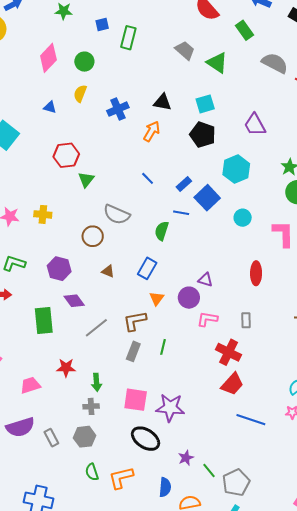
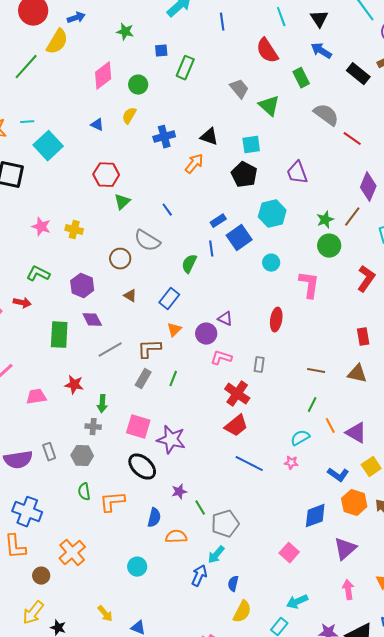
blue line: (148, 178) -> (167, 210), moved
blue line: (181, 213) -> (211, 249), turned 63
purple semicircle: (20, 427) -> (18, 460), moved

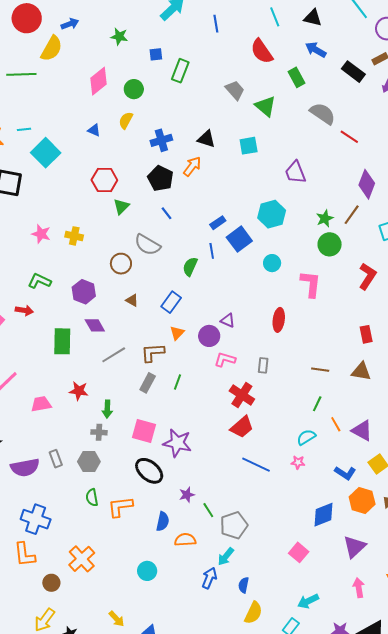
black triangle: (319, 19) -> (313, 18), turned -42
green line: (26, 67) -> (21, 74), turned 48
black pentagon: (244, 175) -> (160, 178), moved

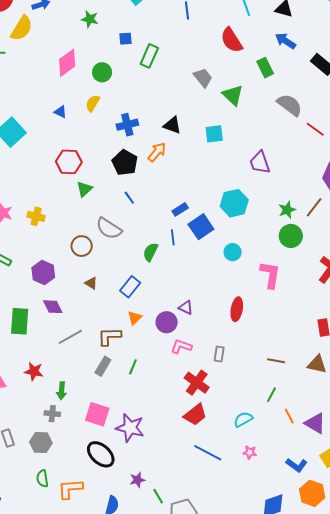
cyan semicircle: (306, 437) -> (243, 419), moved

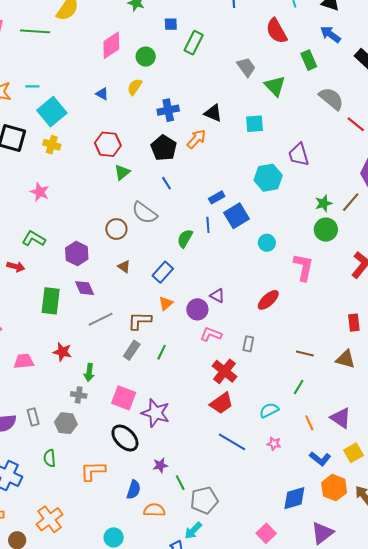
cyan hexagon: (234, 203) -> (268, 178), moved
yellow cross: (36, 216) -> (52, 145), moved
red ellipse: (237, 309) -> (268, 300), turned 35
orange line: (289, 416) -> (309, 423), moved
green semicircle: (42, 479) -> (50, 458), moved

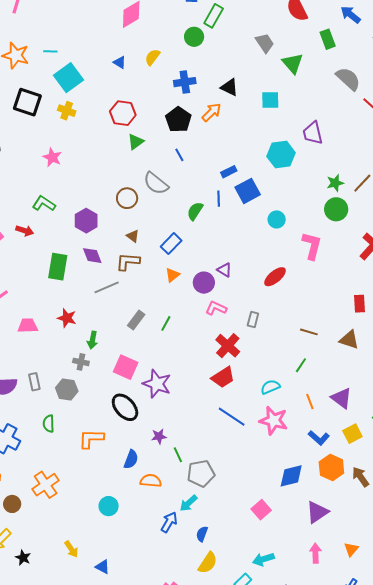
green circle: (146, 57) -> (194, 37), moved
brown L-shape: (140, 321) -> (128, 262), moved
pink star: (274, 444) -> (273, 420), size x2.0

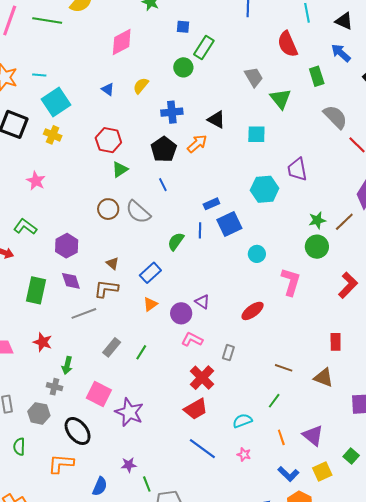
brown circle: (127, 198) -> (108, 209), moved
black ellipse: (125, 407) -> (78, 431), moved
pink star: (273, 420) -> (244, 454), size x0.5

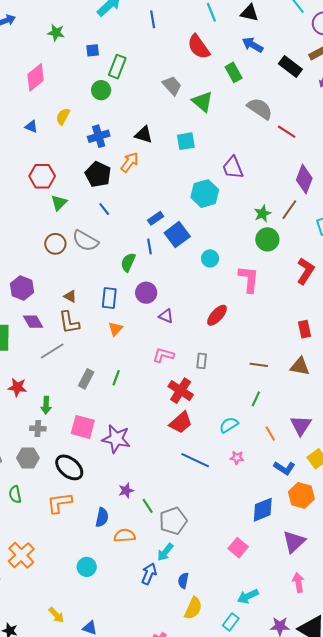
blue rectangle: (150, 273) -> (109, 298), turned -30
brown L-shape: (106, 289) -> (69, 322), turned -95
purple circle: (181, 313) -> (146, 293), moved
purple triangle: (313, 436) -> (301, 425), turned 35

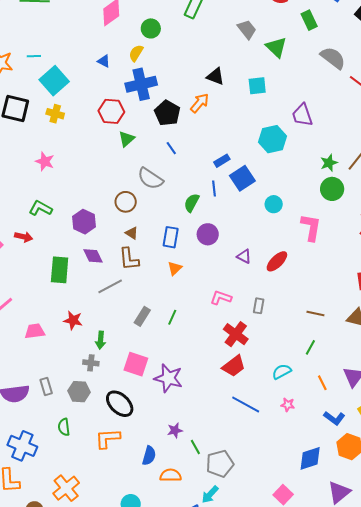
green circle: (101, 90) -> (151, 28), moved
blue cross: (99, 136) -> (141, 84), moved, size x1.4
brown circle: (55, 244) -> (126, 202), moved
purple triangle: (166, 316) -> (244, 256), moved

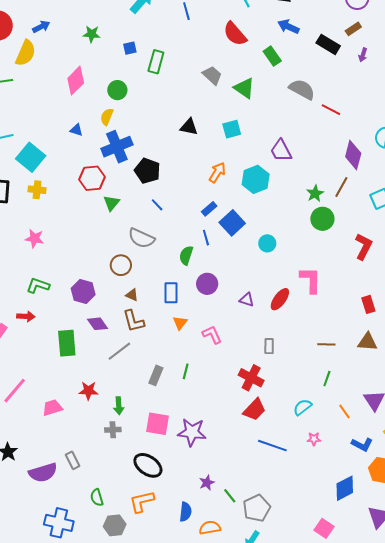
orange arrow: (200, 103) -> (217, 172), moved
pink L-shape: (311, 227) -> (311, 280), moved
pink L-shape: (221, 298) -> (212, 335), moved, turned 55
gray hexagon: (79, 392) -> (115, 525), moved

